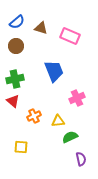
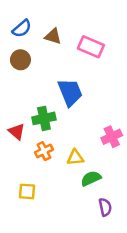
green cross: (15, 79) -> (44, 118), moved
pink cross: (77, 98) -> (112, 137), moved

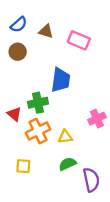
blue trapezoid: (70, 92) -> (61, 80), turned 30
orange cross: (44, 151) -> (38, 131), size x1.5
green semicircle: (91, 178) -> (67, 164), moved
purple semicircle: (105, 207) -> (91, 180), size x1.5

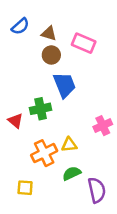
brown circle: (18, 52) -> (51, 55), moved
blue trapezoid: (61, 80) -> (64, 85), turned -30
orange cross: (38, 131) -> (44, 153), moved
yellow square: (23, 166) -> (25, 188), moved

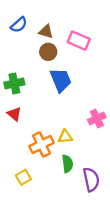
green cross: (41, 109) -> (14, 83), moved
green semicircle: (72, 173) -> (67, 164), turned 108
yellow square: (25, 188) -> (23, 177), turned -35

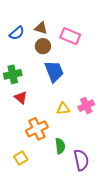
blue semicircle: (19, 25) -> (17, 33), moved
red triangle: (14, 114) -> (21, 98), moved
yellow triangle: (65, 137) -> (63, 109), moved

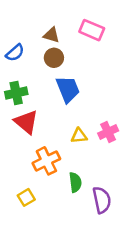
blue semicircle: (17, 33) -> (15, 53), moved
pink rectangle: (70, 36) -> (92, 30), moved
red triangle: (21, 98) -> (26, 122), size x1.5

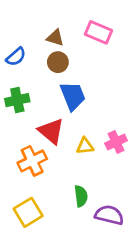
red triangle: (26, 122) -> (51, 131), moved
orange cross: (46, 161) -> (32, 161), moved
yellow square: (26, 197) -> (28, 212), size x1.5
purple semicircle: (102, 200) -> (109, 215), turned -64

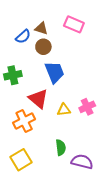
blue semicircle: (16, 57) -> (23, 37), moved

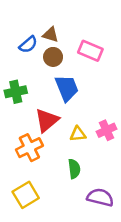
pink rectangle: (74, 24) -> (90, 51), moved
red triangle: (38, 99) -> (47, 120), turned 40
green semicircle: (61, 147) -> (74, 169), moved

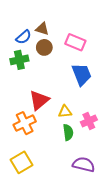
blue trapezoid: (67, 88) -> (82, 74), moved
green cross: (16, 92) -> (19, 60), moved
pink cross: (106, 130) -> (89, 121), moved
green semicircle: (74, 169) -> (68, 132), moved

